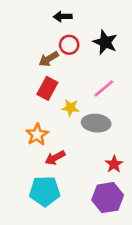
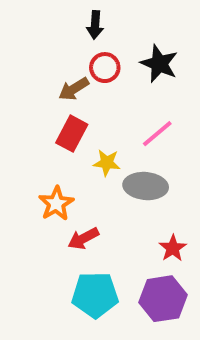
black arrow: (63, 17) -> (95, 25), turned -84
cyan pentagon: (45, 191) -> (95, 295), moved

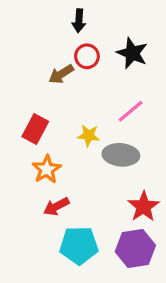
red rectangle: (72, 134) -> (35, 129), moved
red arrow: (83, 238) -> (56, 207), moved
red star: (173, 248) -> (144, 207), size x1.4

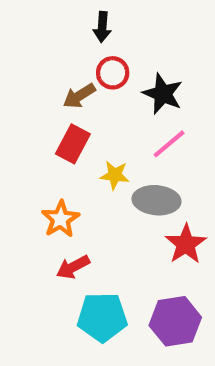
black star: (132, 53) -> (163, 94), moved
red rectangle: (35, 129) -> (73, 144), moved
red star: (144, 207) -> (186, 244), moved

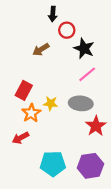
red circle: (113, 73) -> (67, 30), moved
red rectangle: (73, 144) -> (24, 90), moved
yellow star: (115, 175) -> (51, 103), moved
red arrow: (73, 267) -> (20, 138), moved

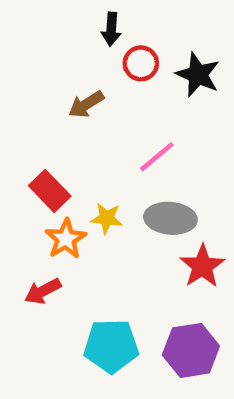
black star: (84, 48) -> (198, 75), moved
pink line: (87, 74) -> (157, 157), moved
red rectangle: (24, 90) -> (50, 191), turned -72

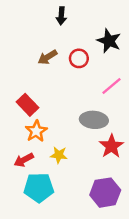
red circle: (141, 63) -> (79, 58), moved
pink line: (157, 157) -> (111, 86), moved
yellow star: (107, 218) -> (59, 155), moved
cyan pentagon: (111, 346) -> (39, 188), moved

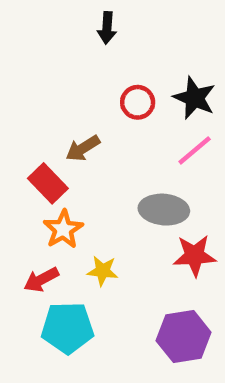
black star: (109, 41) -> (195, 98), moved
brown arrow: (48, 57) -> (83, 148), moved
red star: (111, 146) -> (195, 256), turned 30

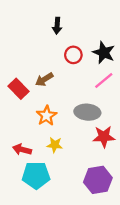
black arrow: (107, 28) -> (57, 26), moved
red rectangle: (48, 183) -> (18, 89), moved
orange star: (63, 229) -> (47, 116), moved
red arrow: (41, 280) -> (22, 150), turned 42

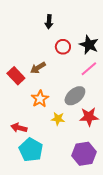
gray ellipse: (87, 112) -> (75, 96), turned -45
yellow star: (55, 145) -> (58, 119), moved
cyan pentagon: (36, 175) -> (31, 150), turned 30

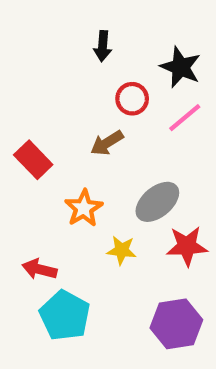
black star: (89, 45) -> (181, 67), moved
brown arrow: (38, 68) -> (107, 143), moved
pink line: (89, 69) -> (185, 118), moved

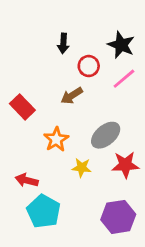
black arrow: (103, 46) -> (63, 43), moved

